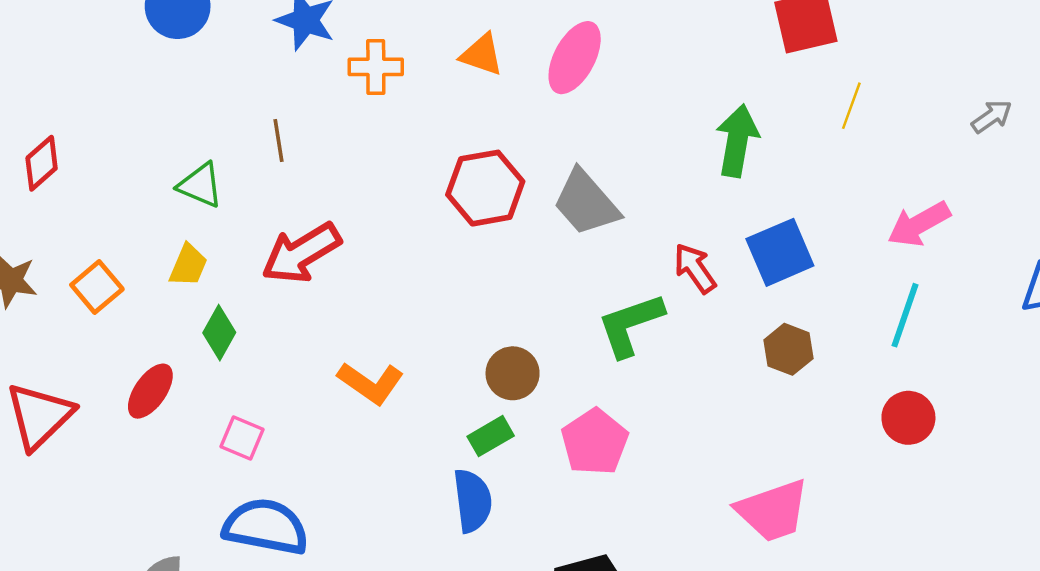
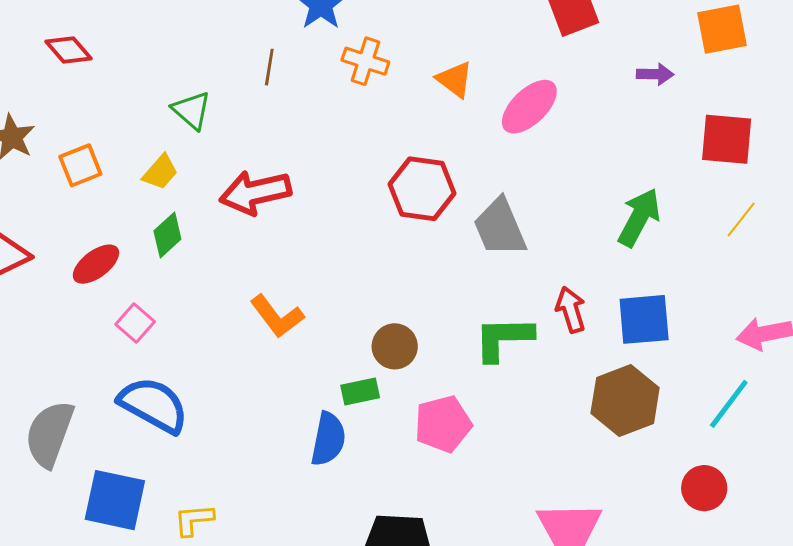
brown line: (279, 141) -> (269, 67), moved
red diamond: (42, 163) -> (68, 50), turned 72
brown hexagon: (788, 349) -> (625, 400), size x1.6
pink square: (242, 438) -> (135, 323), moved

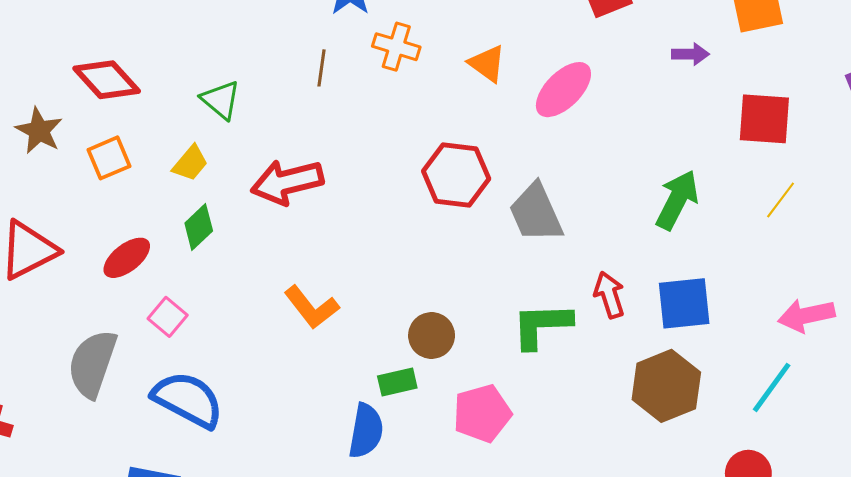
red diamond: (68, 50) -> (107, 80), moved, size x1.4
brown line: (269, 67) -> (322, 68), moved
gray semicircle: (50, 434) -> (92, 364), moved

